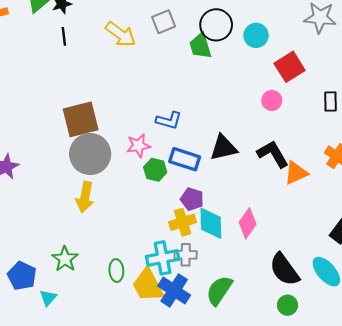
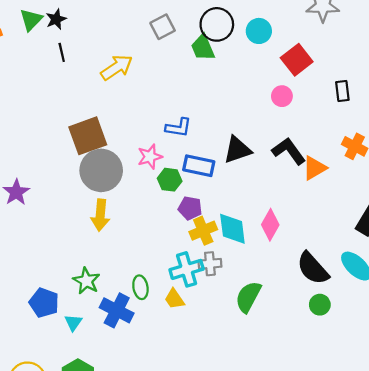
yellow arrow: (121, 34) -> (117, 67), moved, turned -64
purple pentagon: (192, 199) -> (190, 208), moved
yellow trapezoid: (148, 285) -> (174, 299), size x0.6
blue cross: (174, 290) -> (117, 310), moved

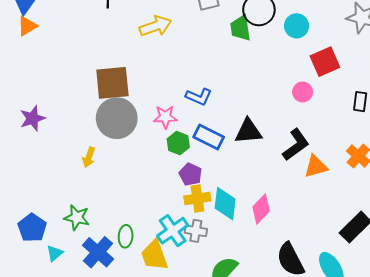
black L-shape: (289, 151) -> (296, 145), turned 76
yellow arrow: (100, 215) -> (89, 157), moved, size x0.7
cyan cross: (187, 269) -> (173, 231), turned -32
green star: (86, 281) -> (77, 218), turned -30
yellow trapezoid: (174, 299) -> (154, 255), size x1.5

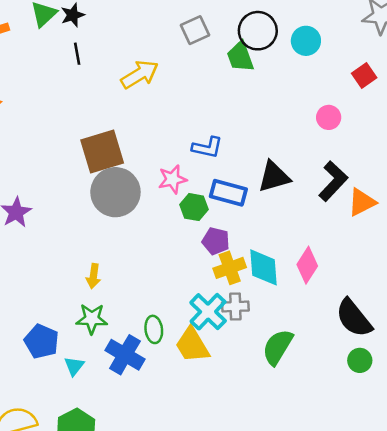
red square: (325, 62) -> (364, 75), moved, size x0.7
yellow arrow: (89, 157) -> (93, 276), moved

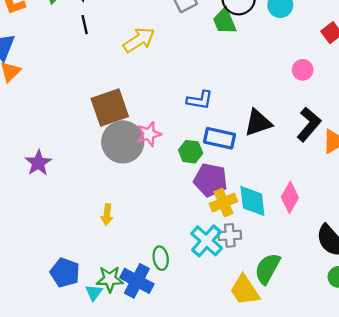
pink star: (173, 179) -> (149, 134), moved
purple pentagon: (216, 241) -> (211, 180), size x1.4
green star: (92, 319) -> (110, 279), moved
yellow trapezoid: (192, 345) -> (245, 290), moved

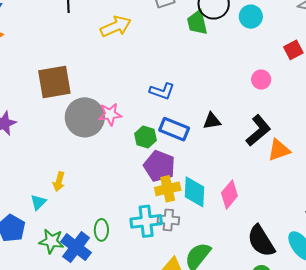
brown square: (110, 108) -> (54, 82), moved
black triangle: (258, 123) -> (212, 121), size x0.7
cyan cross: (207, 241) -> (146, 221), turned 32
cyan triangle: (94, 293) -> (38, 202), moved

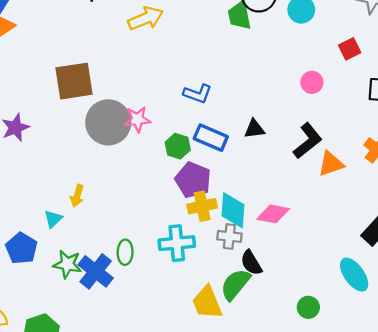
pink diamond: (229, 194) -> (273, 214), turned 60
gray cross: (168, 220) -> (229, 236), moved
black semicircle: (261, 241) -> (251, 263), moved, size x0.7

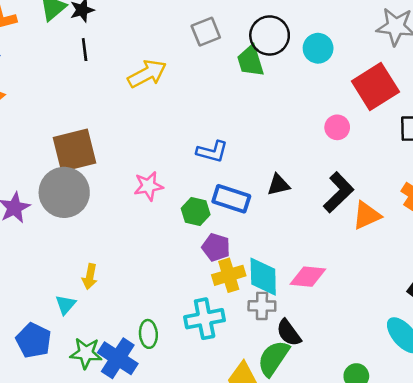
red square: (350, 49) -> (375, 87), size x1.8
gray circle: (108, 122) -> (64, 192), moved
purple pentagon: (193, 180) -> (216, 247), size x0.7

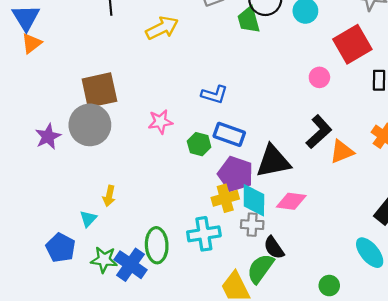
black triangle: (279, 185) -> (273, 161), moved, size x1.8
purple pentagon: (216, 247) -> (236, 174), moved, size x1.5
green ellipse: (148, 334) -> (157, 245), size x1.5

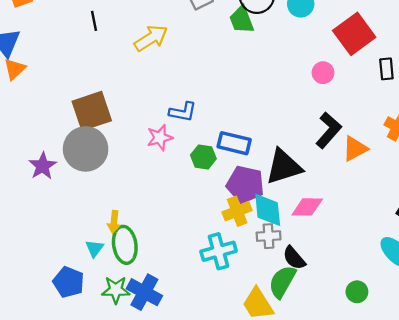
blue L-shape: (214, 95) -> (183, 112), moved
green ellipse: (157, 245) -> (125, 245), moved

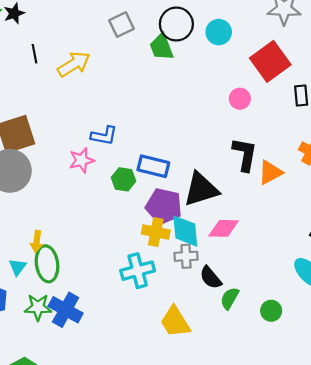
black line: (94, 21) -> (35, 54), moved
black L-shape: (329, 130) -> (245, 154), turned -32
yellow cross: (237, 211) -> (156, 232), turned 32
green semicircle: (282, 282) -> (230, 298), moved, size x0.7

